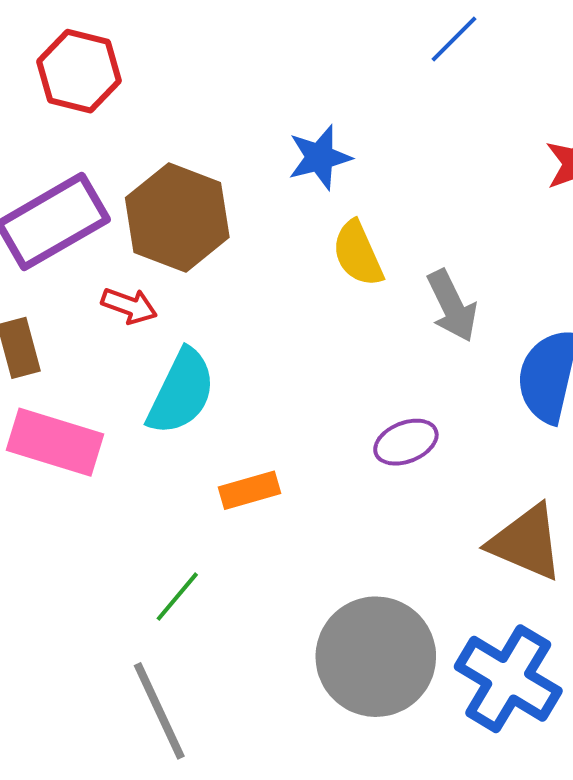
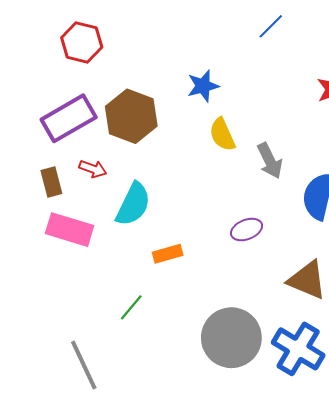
red arrow: (129, 306) -> (93, 169), moved
gray line: (159, 711) -> (84, 365), moved

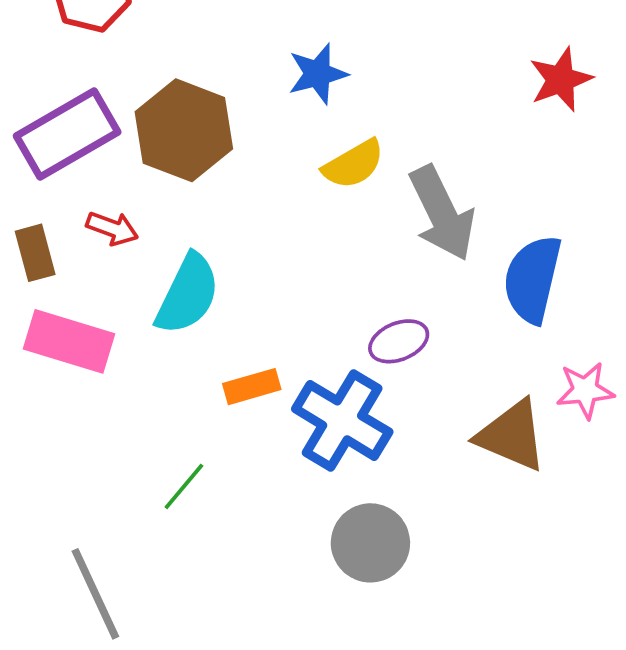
yellow semicircle: (222, 134) -> (353, 164), turned -96
gray arrow: (270, 161) -> (442, 213), size x1.4
gray circle: (231, 338) -> (370, 543), size x0.7
blue cross: (298, 349) -> (342, 420), moved

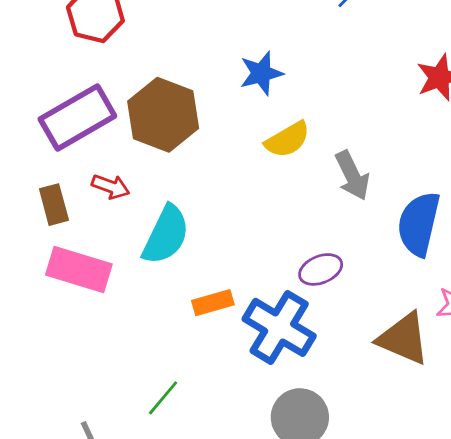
gray arrow: (442, 213) -> (352, 176), size x0.7
green line: (184, 486) -> (163, 398), moved

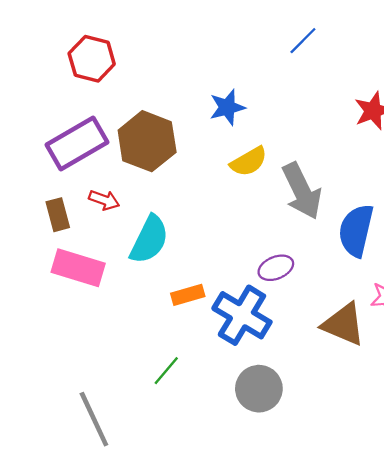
gray arrow: (352, 176) -> (302, 191), size x1.4
green line: (163, 398) -> (166, 371), moved

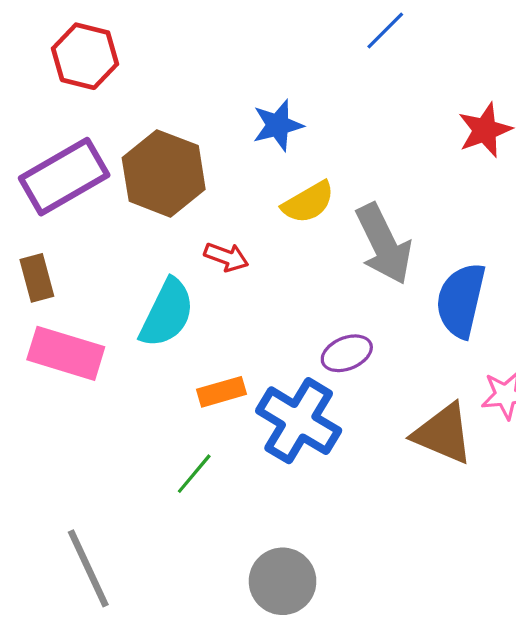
red arrow: (104, 200) -> (226, 257), moved
green line: (166, 371) -> (194, 474), moved
gray circle: (259, 389) -> (283, 581), moved

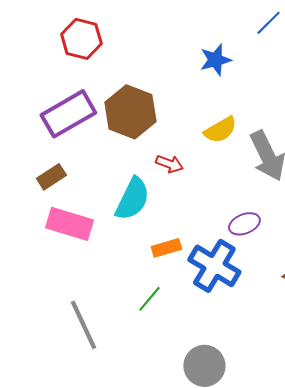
blue star: (278, 125) -> (215, 60), moved
brown rectangle: (37, 278) -> (51, 177), turned 72
gray line: (88, 568) -> (83, 325), moved

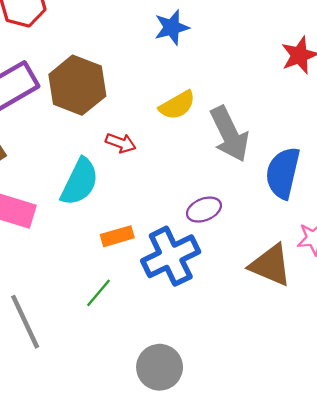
blue cross: (214, 266) -> (171, 256), turned 33

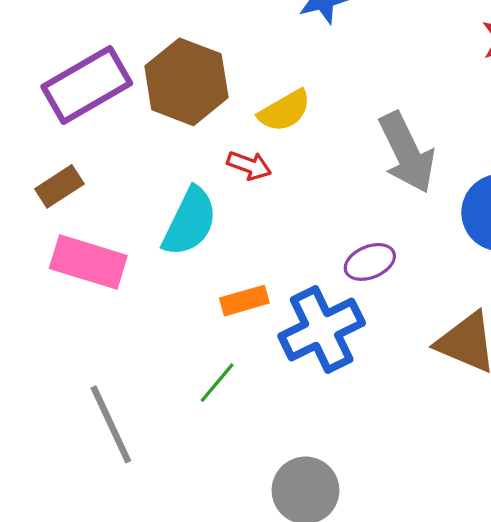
yellow semicircle: (177, 105) -> (285, 111), moved

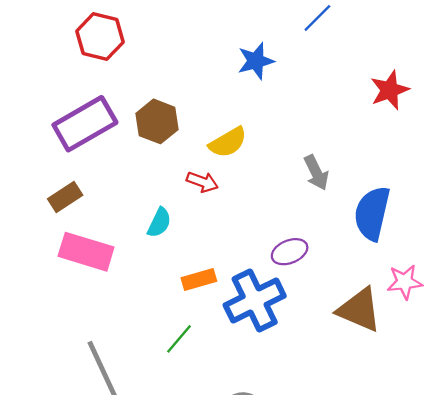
brown hexagon: (186, 82) -> (157, 121), size x0.7
gray arrow: (407, 153) -> (316, 173), size x0.6
cyan semicircle: (190, 222) -> (159, 223), size x0.6

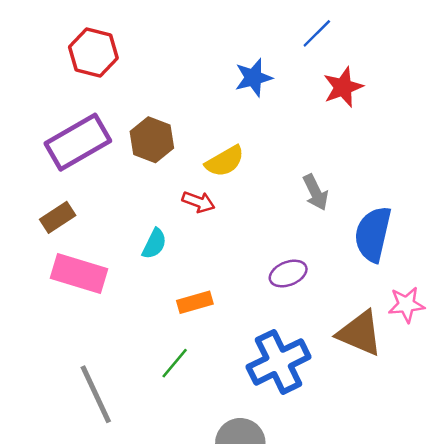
red star: (390, 90) -> (343, 87), moved
blue cross: (255, 301) -> (279, 362), moved

